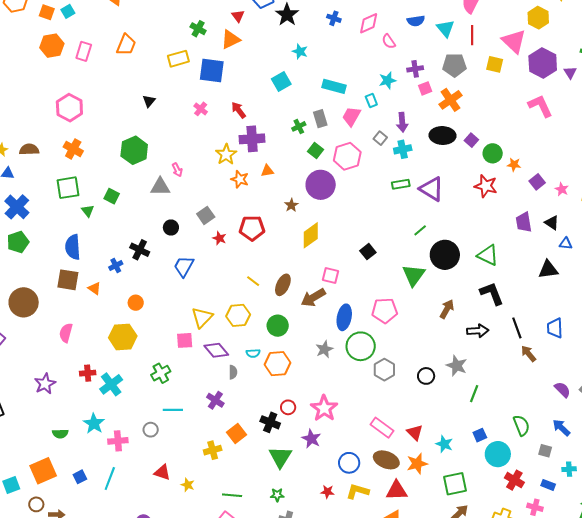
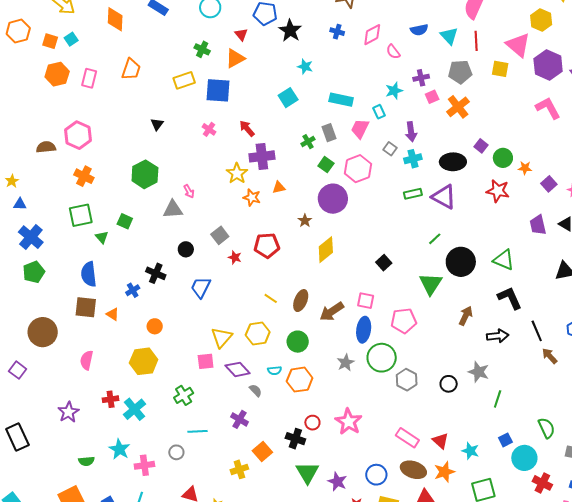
black ellipse: (442, 136) -> (453, 162), moved
brown semicircle: (29, 149) -> (46, 147), moved
pink square: (331, 275) -> (366, 301), moved
gray semicircle: (233, 372) -> (256, 390), turned -40
purple star: (311, 439) -> (337, 482), moved

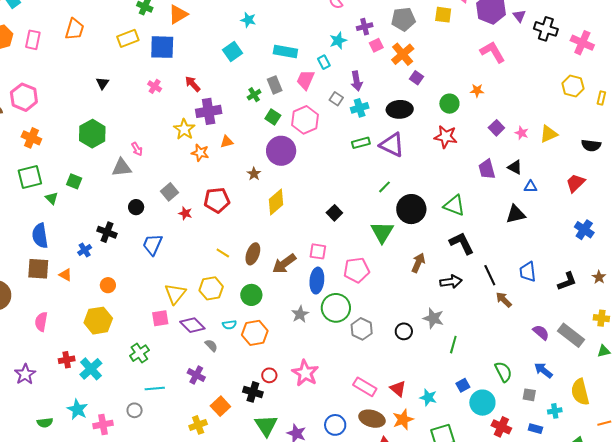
purple square: (481, 146) -> (417, 78), moved
orange star: (525, 168) -> (477, 91), moved

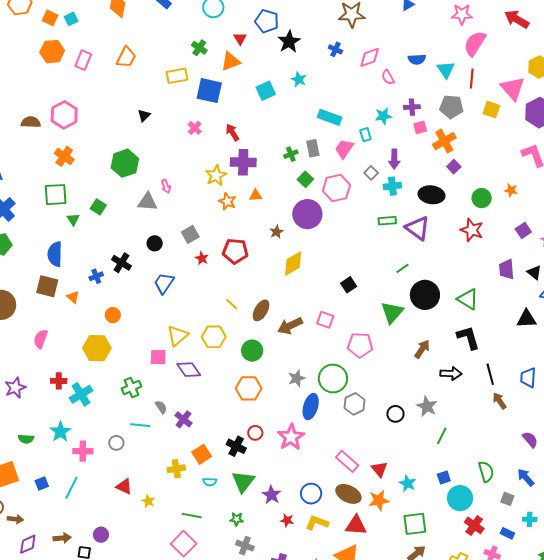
cyan square: (232, 51) -> (266, 91), moved
blue ellipse: (317, 281) -> (311, 407), moved
cyan semicircle: (229, 325) -> (210, 482), moved
gray semicircle: (211, 345) -> (161, 407), moved

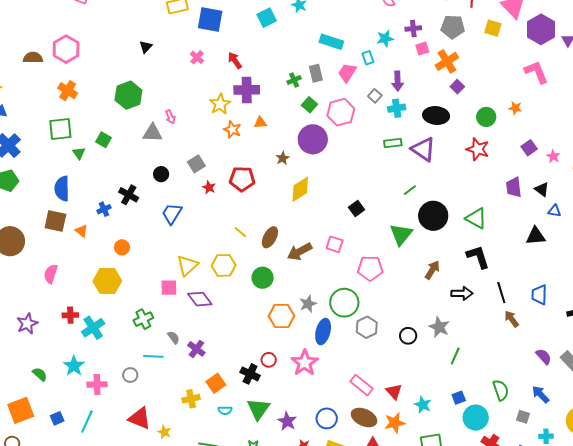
orange hexagon: (249, 388) -> (281, 316), moved
green semicircle: (26, 439) -> (40, 374), turned -140
red triangle: (124, 486) -> (140, 418), size x1.4

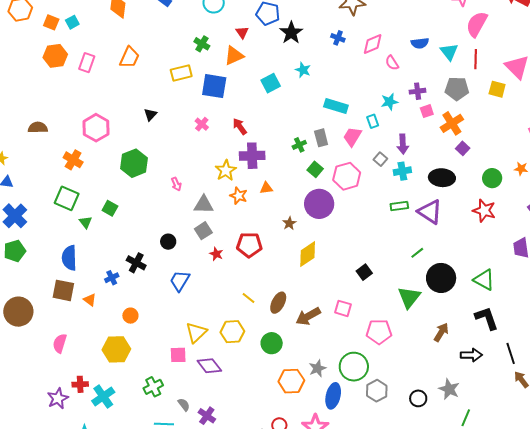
pink hexagon: (66, 49) -> (96, 128), moved
green square: (60, 129) -> (67, 198), turned 30
gray triangle: (153, 133) -> (204, 205), moved
purple star: (27, 324) -> (58, 398), moved

